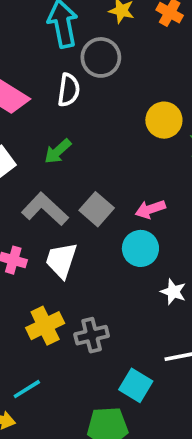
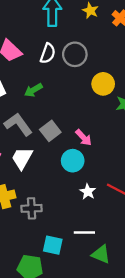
gray circle: (101, 57) -> (75, 54), moved
pink arrow: (150, 209) -> (84, 138), turned -126
cyan square: (136, 385) -> (53, 245), turned -30

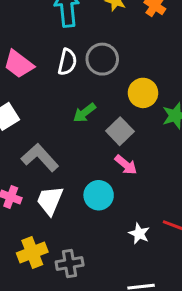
green arrow: (33, 90) -> (84, 113), moved
gray square: (50, 131) -> (120, 131), moved
cyan circle: (73, 161) -> (99, 195), moved

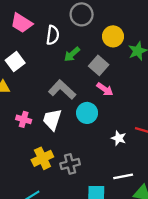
white semicircle: (67, 62) -> (53, 35), moved
gray L-shape: (40, 158) -> (62, 90), moved

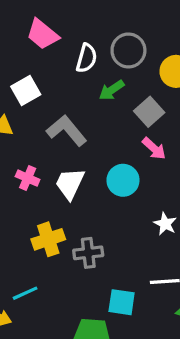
gray circle: (82, 14) -> (128, 50), moved
gray L-shape: (62, 90) -> (67, 130), moved

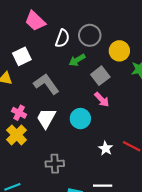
yellow cross: (48, 239) -> (17, 135), moved, turned -30

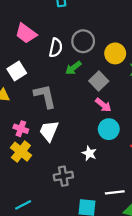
gray L-shape: (46, 84) -> (45, 96), turned 30
cyan circle: (80, 119) -> (109, 129), moved
white star: (106, 148) -> (89, 153), moved

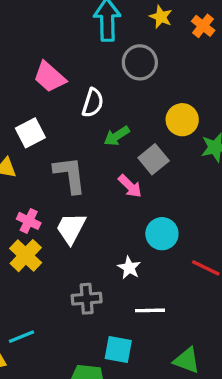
gray circle: (83, 41) -> (140, 62), moved
pink arrow: (103, 105) -> (130, 186), moved
white line: (115, 192) -> (150, 310), moved

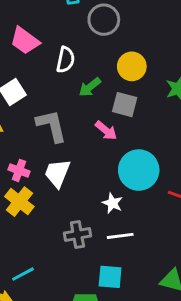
yellow circle: (182, 120) -> (132, 66), moved
gray square: (154, 159) -> (125, 105), turned -30
cyan circle: (162, 234) -> (139, 170), size x1.4
white line: (150, 310) -> (120, 236), moved

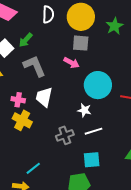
white semicircle: (66, 60) -> (48, 14), moved
yellow circle: (132, 66) -> (81, 17), size x1.4
green arrow: (90, 87) -> (26, 40), moved

